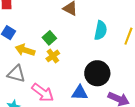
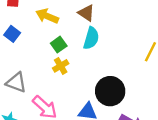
cyan semicircle: (101, 30) -> (91, 38), moved
yellow arrow: (25, 50) -> (47, 16), moved

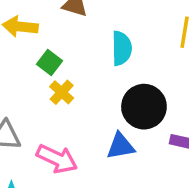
cyan semicircle: (91, 38) -> (122, 48), moved

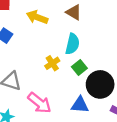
cyan semicircle: (122, 48) -> (72, 44), moved
green square: (49, 62) -> (79, 68), moved

